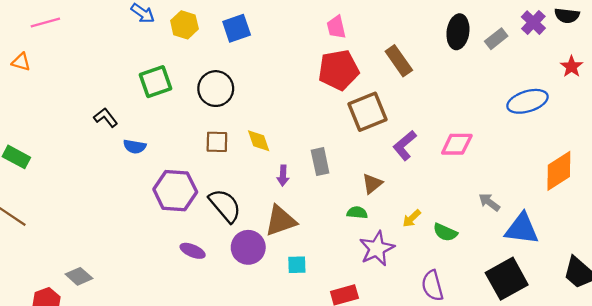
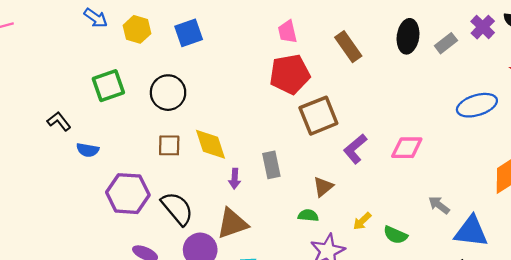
brown rectangle: (399, 61) -> (348, 47), moved
yellow diamond: (259, 141) -> (211, 144), size x1.4

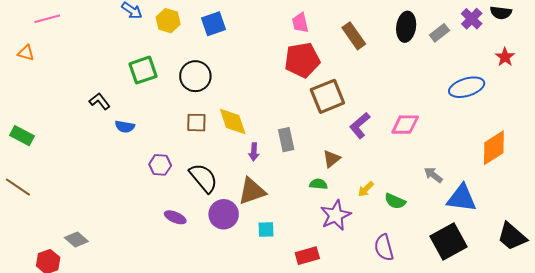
purple hexagon: (128, 194) -> (160, 165), size x0.6

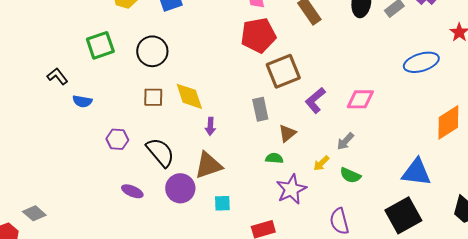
gray rectangle: (286, 140) -> (260, 109), moved
gray arrow: (433, 175) -> (345, 141), moved, turned -84

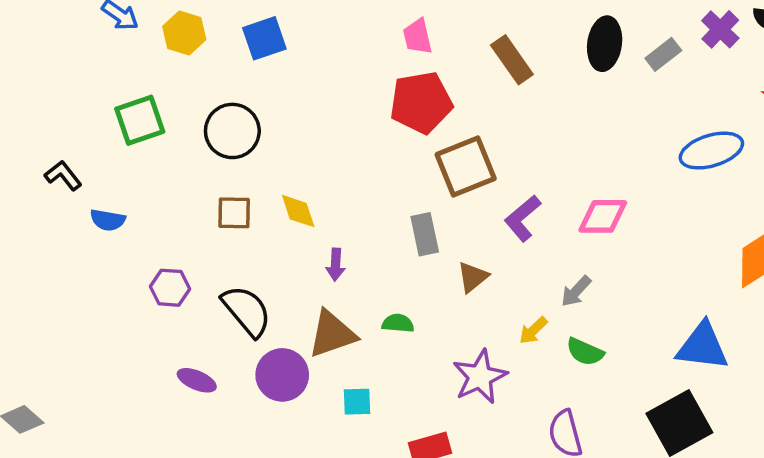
yellow diamond: (189, 96) -> (298, 211), size x0.7
green semicircle: (274, 158) -> (398, 323), moved

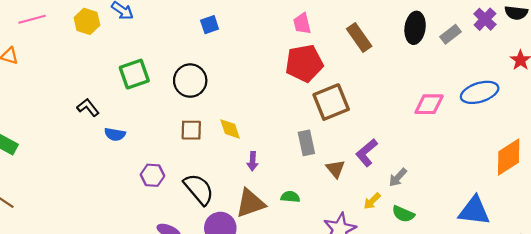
yellow hexagon: (184, 33) -> (87, 21), moved
blue square: (264, 38) -> (210, 25), size x0.7
pink diamond: (603, 216) -> (429, 104), moved
purple L-shape: (523, 218) -> (367, 153), moved
brown triangle: (473, 277) -> (335, 169), turned -30

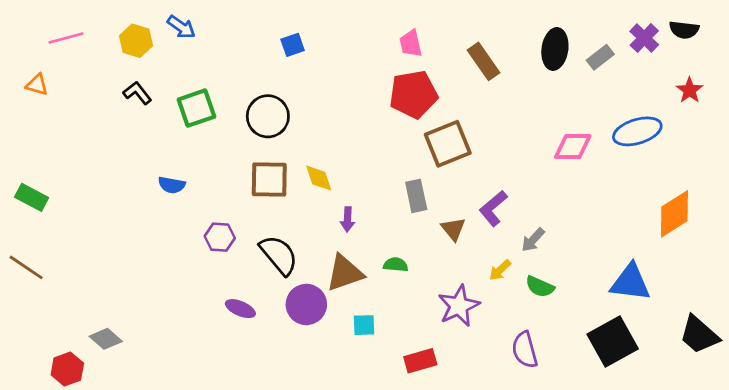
black L-shape: (88, 107) -> (137, 93), moved
brown square: (191, 130) -> (269, 179), size x1.4

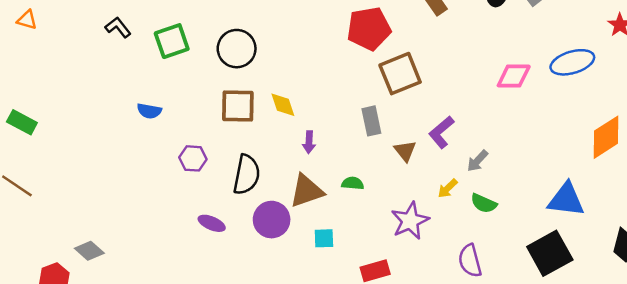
black semicircle: (279, 255) -> (247, 175), turned 51

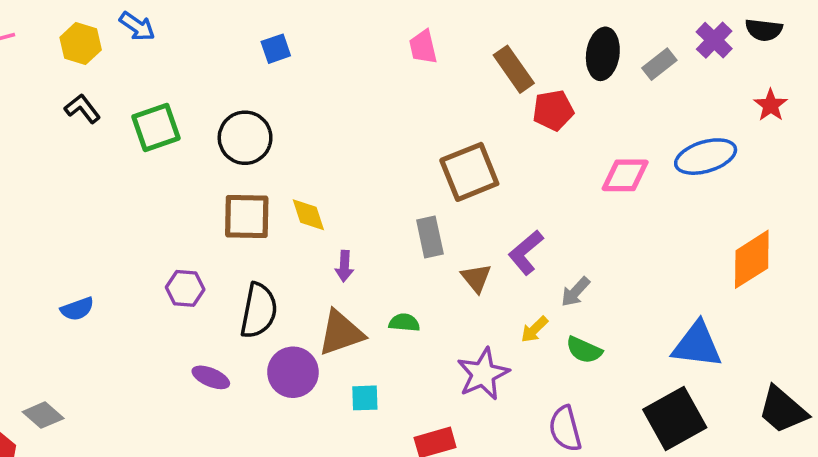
red pentagon: (369, 29) -> (553, 110), moved, size x0.7
blue semicircle: (149, 111) -> (77, 309), moved, turned -30

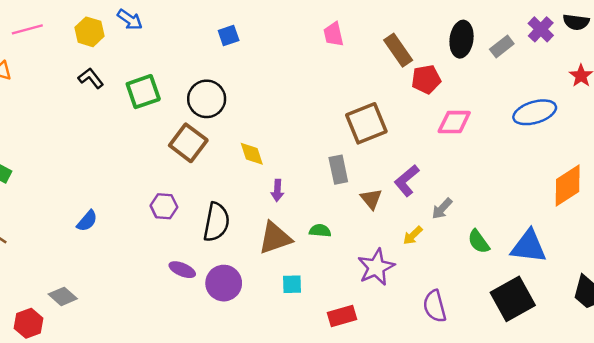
pink diamond: (625, 175) -> (454, 122), moved
brown square: (247, 216) -> (188, 143), moved, turned 36
blue semicircle: (77, 309) -> (87, 221), turned -30
green semicircle: (584, 350) -> (479, 242), moved, turned 30
purple circle: (293, 372) -> (224, 283), moved

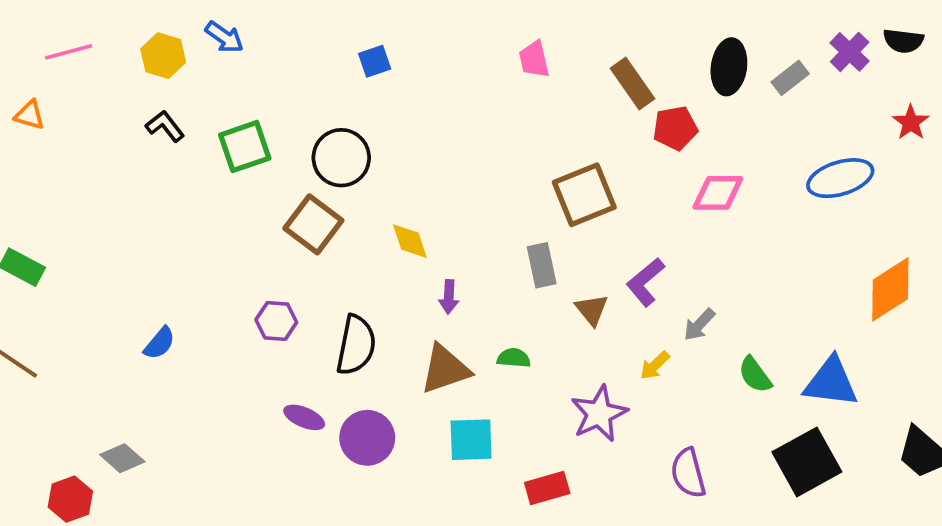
cyan square: (292, 284) -> (471, 440), size x1.5

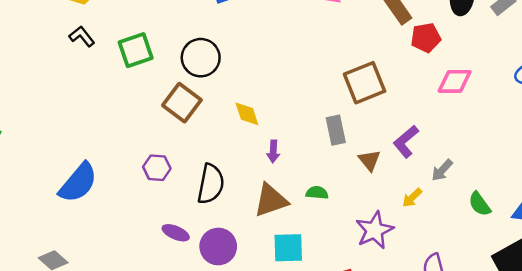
blue semicircle: (159, 343) -> (78, 183), size x1.8

